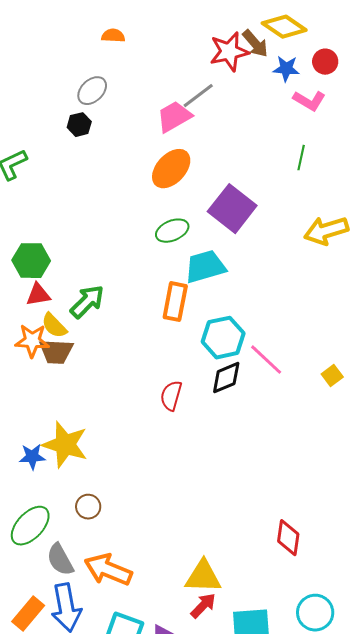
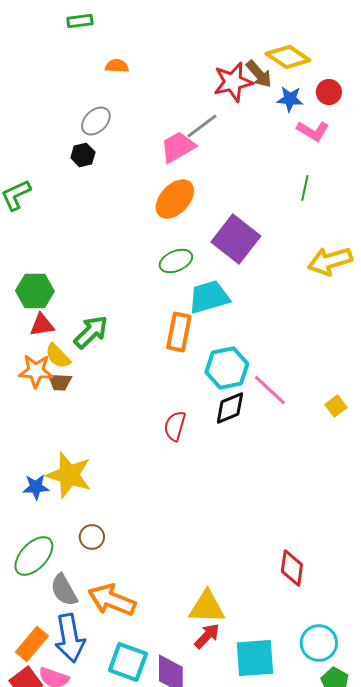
brown trapezoid: (56, 352) -> (60, 382), size x0.7

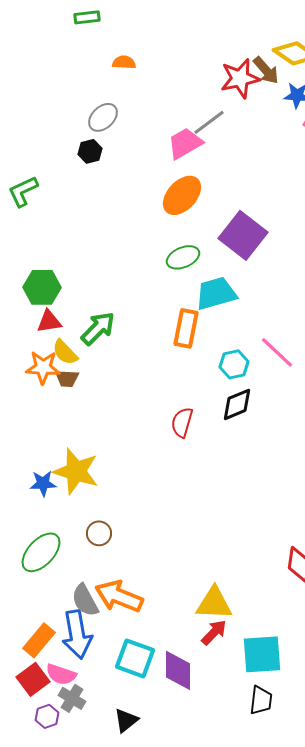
cyan hexagon: (227, 368) -> (234, 364), size x0.7
pink line: (270, 390) -> (277, 352), moved
gray semicircle: (64, 590) -> (85, 600), moved

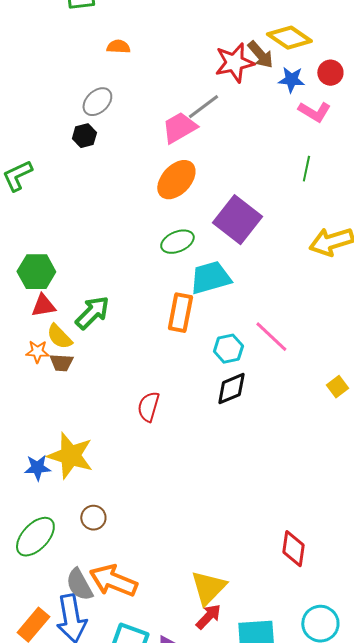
orange star: (43, 367) -> (37, 352), size x0.7
red semicircle: (182, 422) -> (148, 407), moved
yellow triangle: (214, 603) -> (208, 588), turned -48

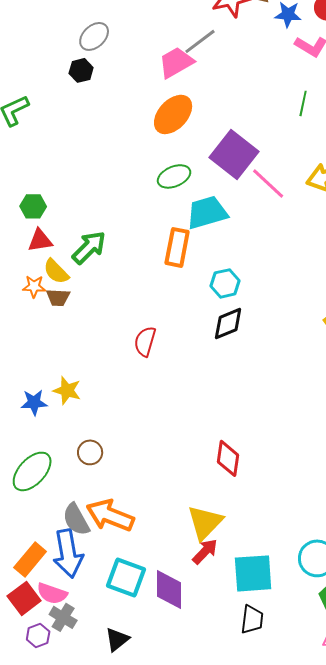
green hexagon: (36, 272) -> (33, 206), size x0.7
pink line: (271, 337) -> (268, 183), moved
yellow star: (70, 456) -> (67, 390), size x0.6
red diamond: (293, 549) -> (228, 458), moved

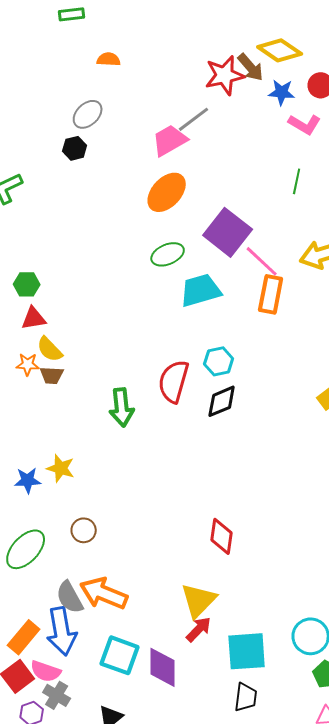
green arrow: (89, 247) -> (122, 407), moved, turned 129
orange rectangle: (177, 247) -> (271, 294), moved
red semicircle: (145, 341) -> (174, 381), moved, size x1.4

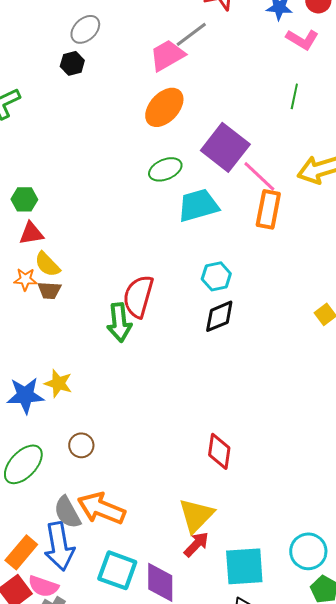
red semicircle: (174, 381) -> (138, 296), moved
blue star: (28, 480) -> (25, 395), size x1.4

